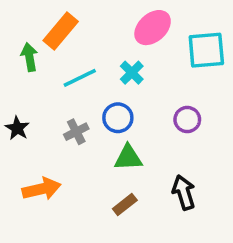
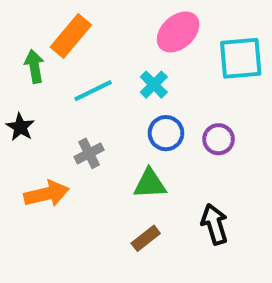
blue circle: (118, 118) -> (166, 133), moved
black star: (17, 128) -> (20, 127), moved
orange arrow: (42, 189) -> (47, 194), moved

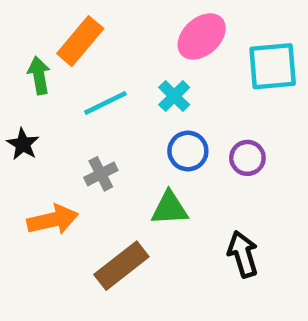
brown rectangle: (146, 238) -> (121, 266), moved, size x1.6

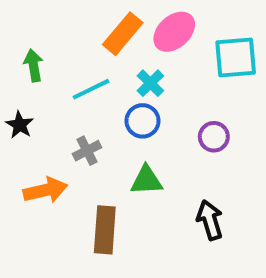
orange rectangle: (80, 41) -> (123, 34), moved
blue circle: (188, 151) -> (142, 121), moved
brown rectangle: (121, 266) -> (105, 230), turned -48

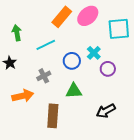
cyan cross: (150, 83) -> (94, 53), moved
black arrow: (210, 220) -> (106, 111), turned -102

